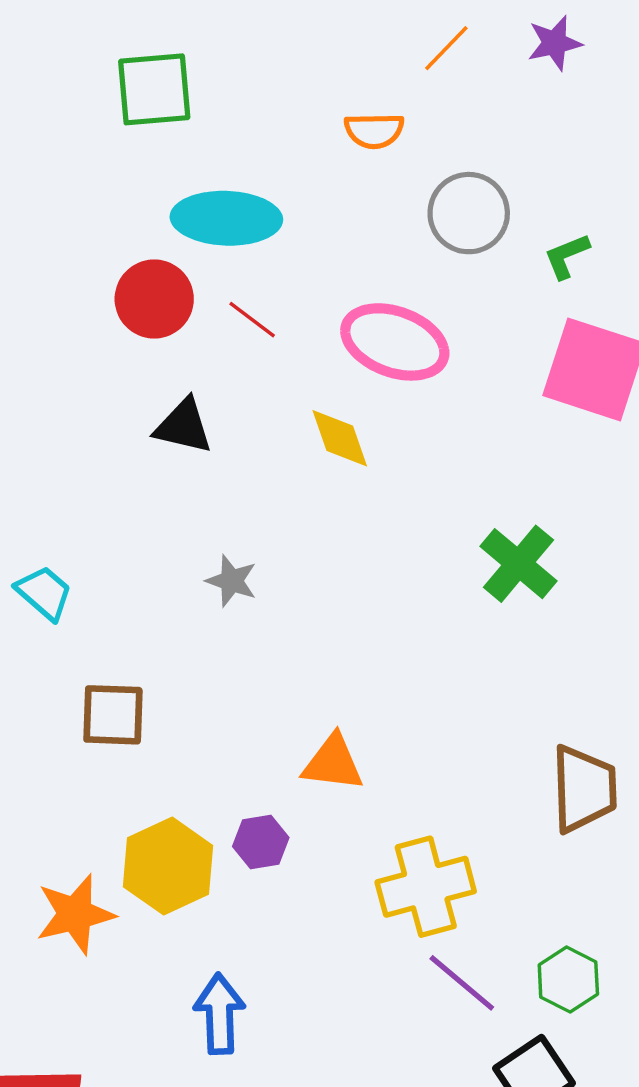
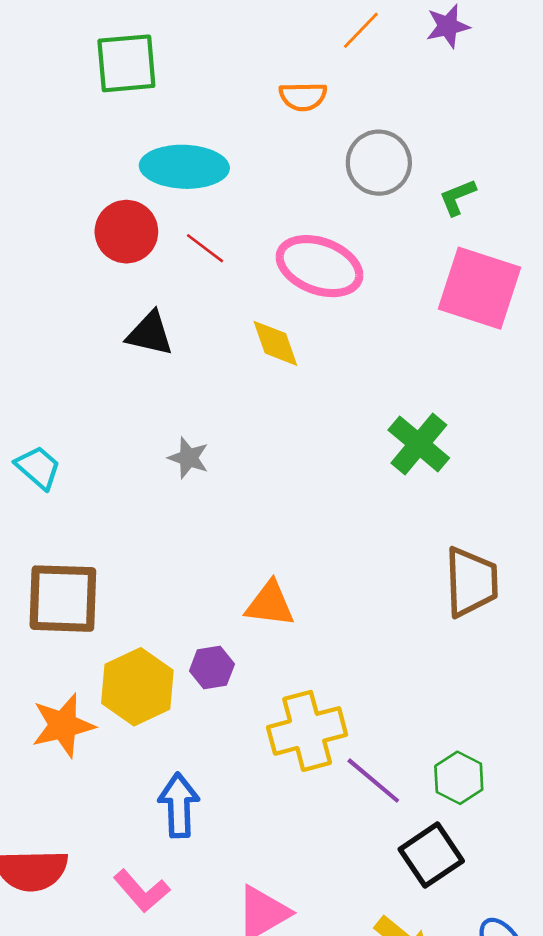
brown square: (113, 715) -> (63, 599), moved, size x1.4
brown trapezoid: (584, 789) -> (471, 582), moved
yellow cross: (426, 887) -> (307, 731), moved

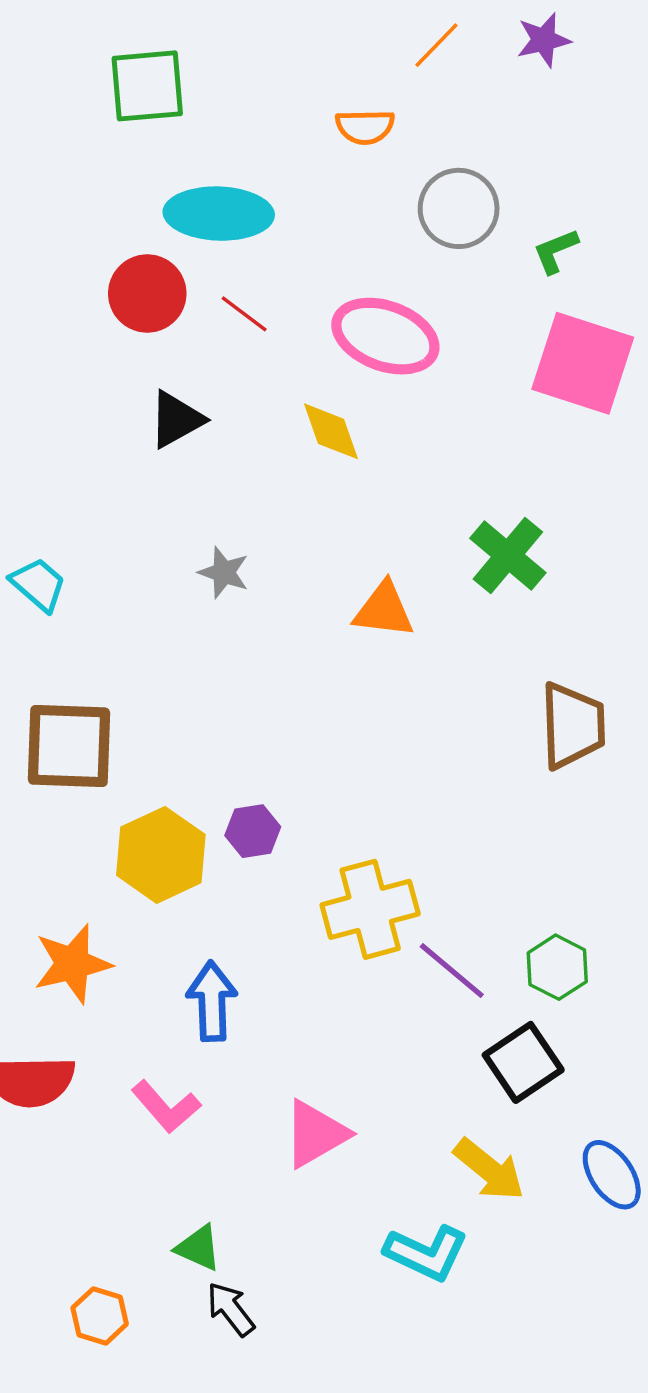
black triangle: (150, 334) -> (176, 419), turned -42
orange triangle: (270, 604) -> (384, 610), moved
orange star: (63, 725) -> (72, 964), moved

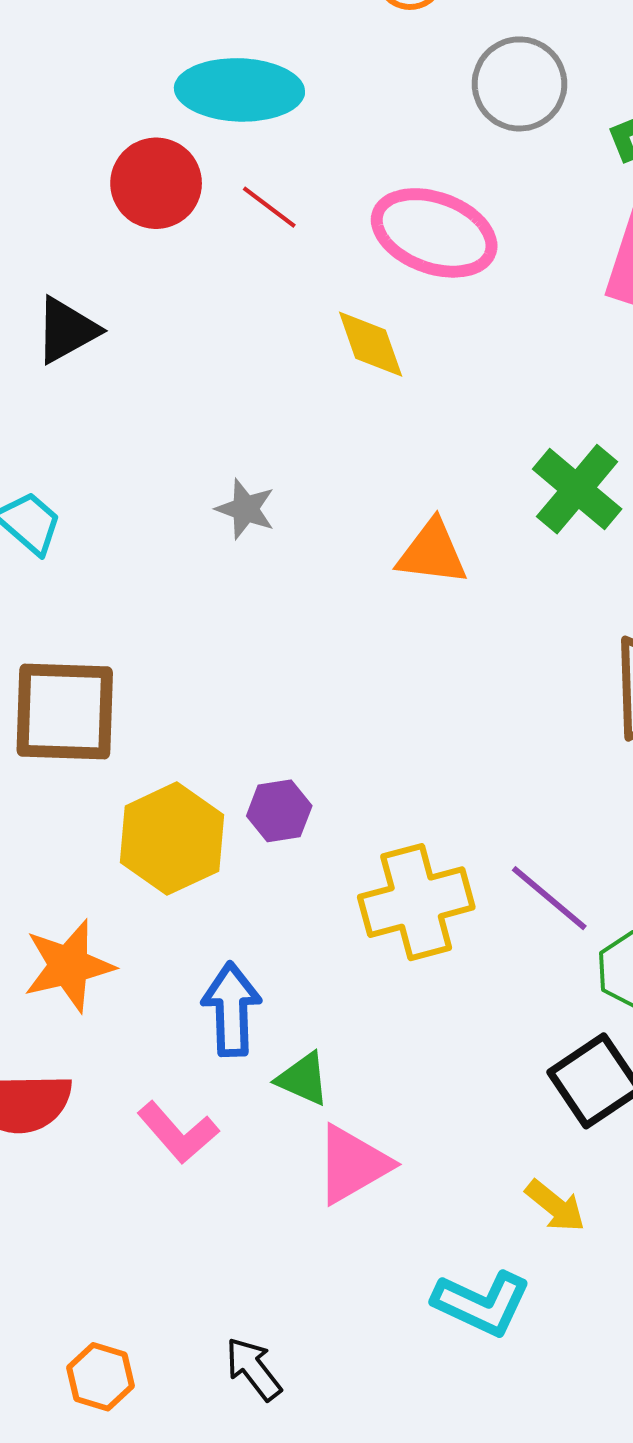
black triangle: (176, 419) -> (67, 330), moved
purple line: (452, 971) -> (549, 898), moved
yellow arrow: (489, 1170) -> (555, 1206), size x0.7
green triangle: (198, 1248) -> (303, 1079), moved

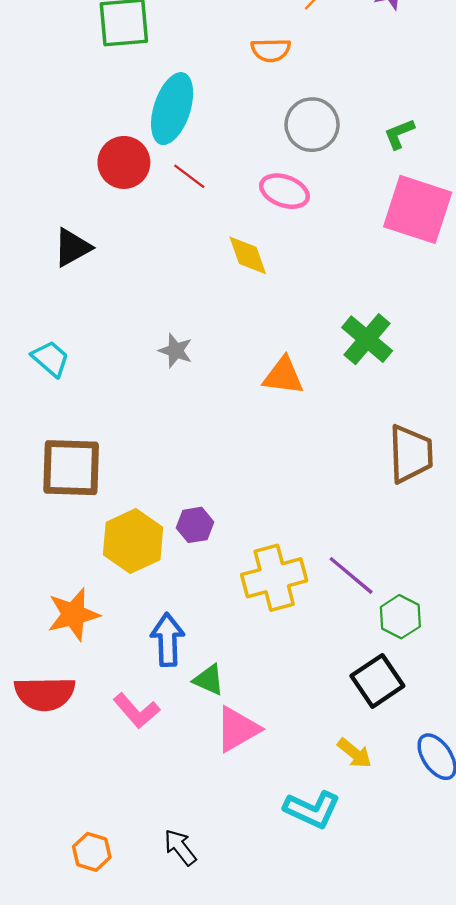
gray circle: (519, 84) -> (312, 125), moved
cyan ellipse: (239, 90) -> (172, 109), turned -74
pink ellipse: (434, 233) -> (284, 191), size x0.7

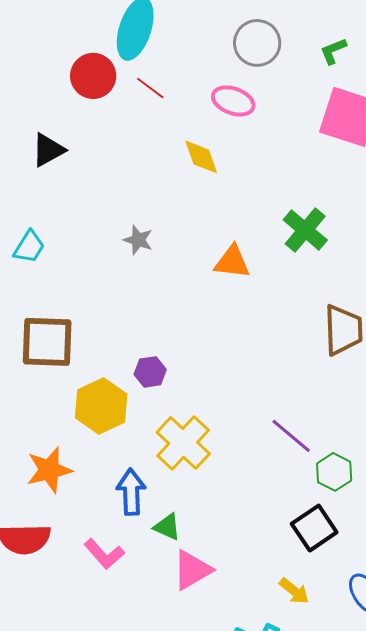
cyan trapezoid: (50, 359) -> (29, 247), turned 81
purple hexagon: (195, 525) -> (150, 372), moved
yellow cross: (274, 578) -> (183, 443), moved, turned -32

